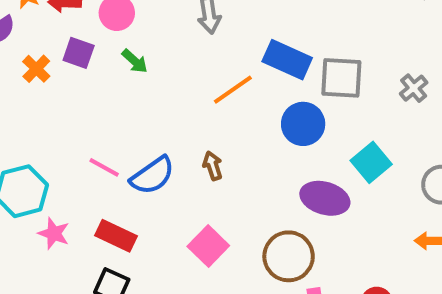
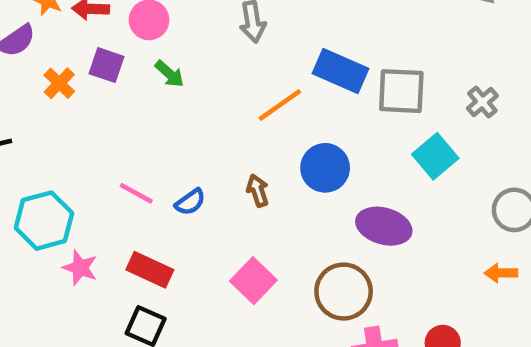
blue circle: (303, 124) -> (325, 168), moved
cyan square: (371, 162) -> (435, 156), moved
blue semicircle: (152, 176) -> (190, 202), size x0.6

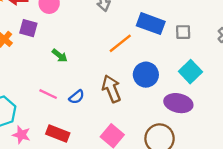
green arrow: (169, 74) -> (60, 56), moved
gray square: (401, 91) -> (183, 32), size x0.6
cyan square: (435, 156) -> (190, 72), moved
brown arrow: (258, 191) -> (111, 89), size x1.6

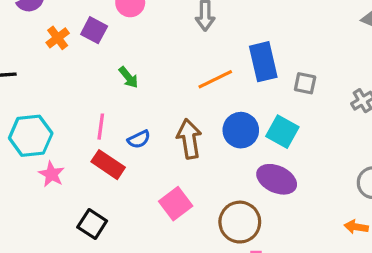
blue rectangle: (151, 24) -> (263, 62), turned 44
cyan square: (190, 72) -> (282, 132), moved, turned -30
pink line: (48, 94) -> (101, 127), turned 60
red rectangle: (58, 134) -> (108, 165), moved

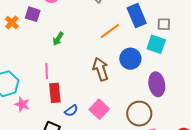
green arrow: (129, 77) -> (58, 39), turned 80
cyan square: (282, 132) -> (156, 44), moved
blue semicircle: (139, 139) -> (71, 111), moved
red rectangle: (108, 165) -> (55, 93), turned 60
purple ellipse: (277, 179) -> (157, 84), turned 65

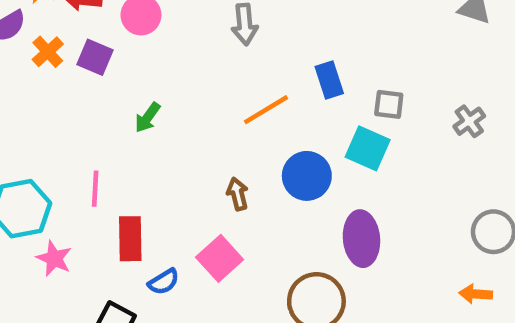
blue rectangle: (137, 16) -> (329, 80), size x0.7
orange cross: (12, 23) -> (48, 52), moved
brown arrow: (101, 69) -> (238, 194), size x0.6
pink line: (47, 71) -> (95, 189), moved
pink square: (99, 109) -> (220, 258), moved

